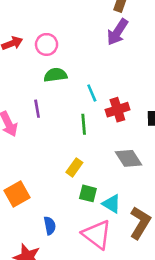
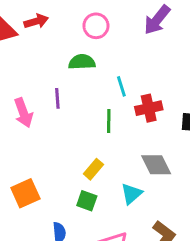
pink circle: (47, 44) -> (96, 26), moved
green square: (88, 193) -> (87, 201), moved
cyan triangle: (112, 204) -> (131, 194), moved, turned 42

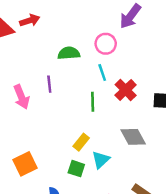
pink circle: (96, 26) -> (106, 44), moved
red cross: (149, 108) -> (126, 90), turned -30
cyan triangle: (131, 194) -> (101, 160), moved

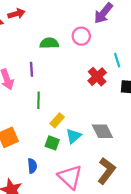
cyan line: (102, 73) -> (117, 60), moved
green line: (93, 102) -> (39, 100), moved
gray diamond: (133, 137) -> (102, 131), moved

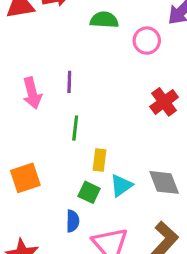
green semicircle: (49, 43) -> (104, 20), moved
yellow rectangle: (57, 120) -> (99, 160), turned -40
blue semicircle: (32, 166) -> (73, 221), moved

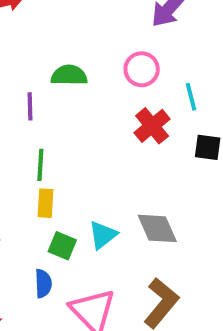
green semicircle: (104, 20) -> (69, 75), moved
pink circle: (147, 41) -> (142, 69), moved
yellow rectangle: (99, 160) -> (45, 203), moved

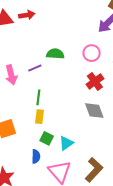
purple line: (30, 106) -> (35, 68), turned 64
gray diamond: (157, 228) -> (94, 111), moved
cyan triangle: (103, 235) -> (66, 143), moved

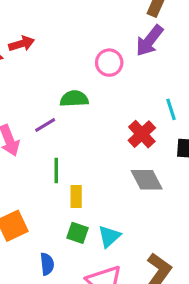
pink circle: (92, 53) -> (109, 63), moved
yellow rectangle: (40, 117) -> (76, 197), moved
blue semicircle: (36, 156) -> (47, 264), moved

